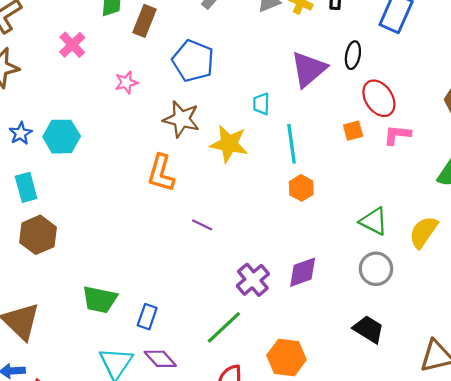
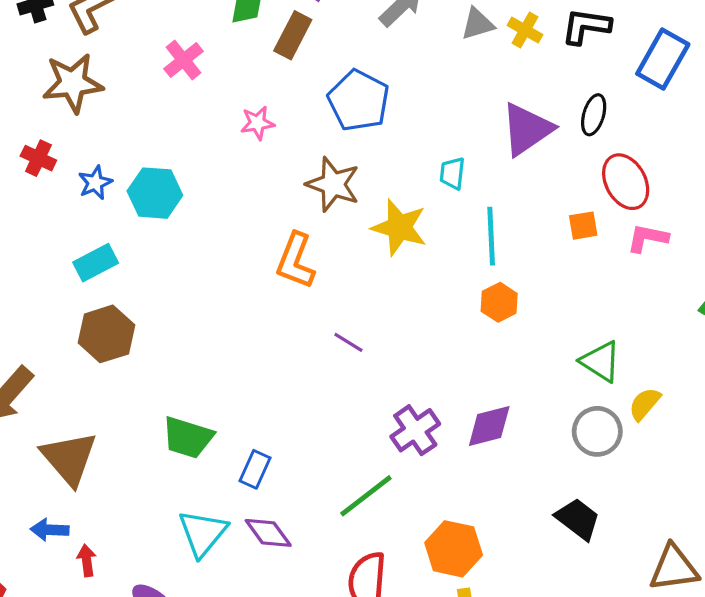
cyan rectangle: (26, 187) -> (96, 263), turned 72
yellow semicircle: (423, 232) -> (645, 404), moved, size x0.7

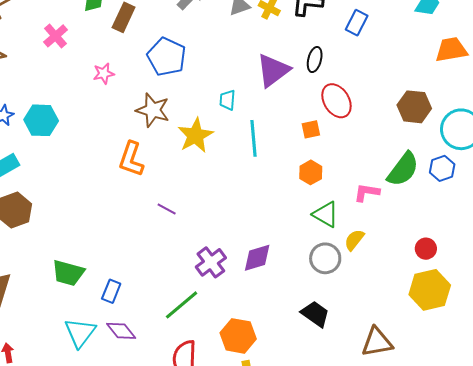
blue rectangle: (663, 59) -> (357, 23), size x0.7
yellow star: (399, 227) -> (195, 135), turned 30
pink L-shape: (647, 238) -> (367, 192), moved
orange hexagon: (499, 302) -> (311, 172), moved

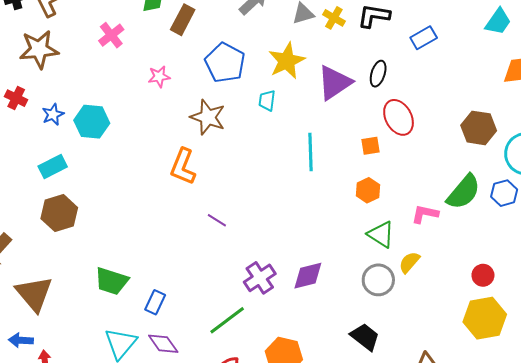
blue rectangle: (357, 23) -> (424, 38), turned 30
cyan trapezoid: (227, 100) -> (267, 100), moved
yellow star: (195, 135) -> (287, 61), moved

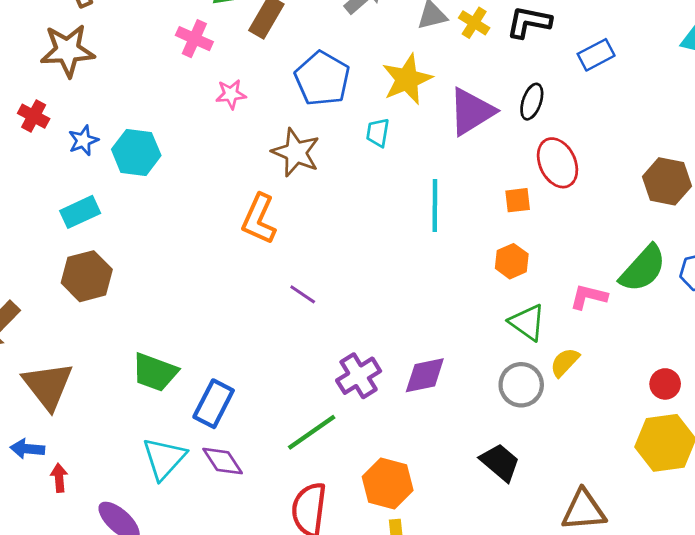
pink cross: (111, 35) -> (194, 39), moved, turned -30
blue rectangle: (155, 302) -> (214, 404), size x1.4

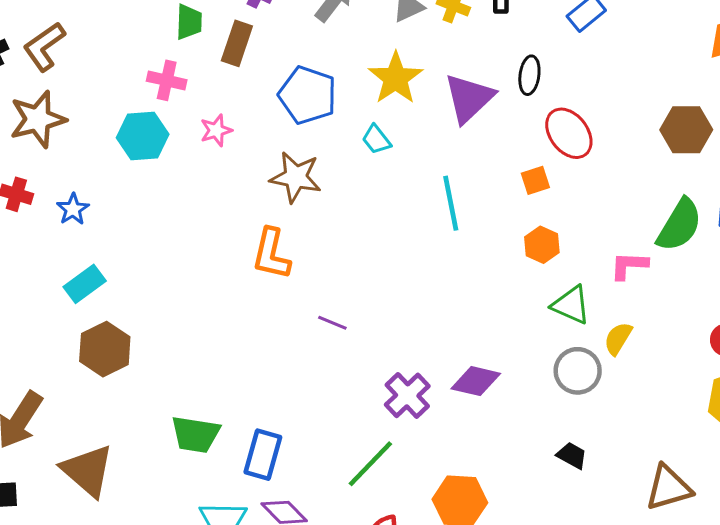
cyan trapezoid: (378, 133) -> (376, 140), turned -36
cyan hexagon: (136, 152) -> (143, 136), moved
purple diamond: (425, 375) -> (476, 381), turned 36
black trapezoid: (500, 462) -> (572, 456), size x0.7

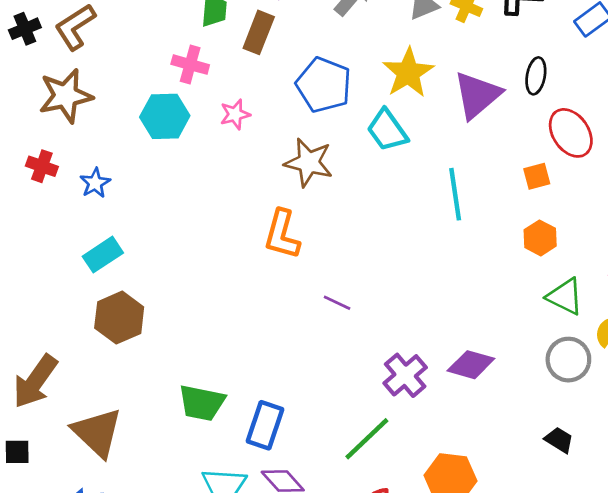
cyan trapezoid: (376, 140) -> (387, 130), size x1.5

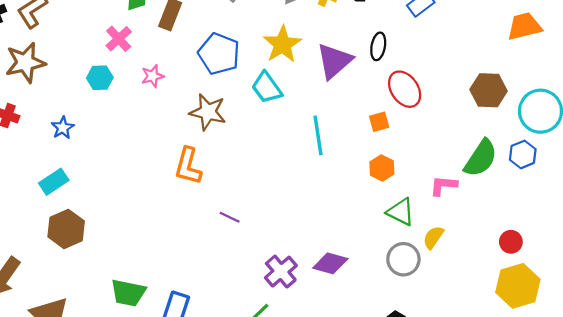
pink cross: (190, 65) -> (119, 39), turned 32
cyan hexagon: (165, 116) -> (100, 78), size x0.7
blue star: (95, 183) -> (63, 128), moved

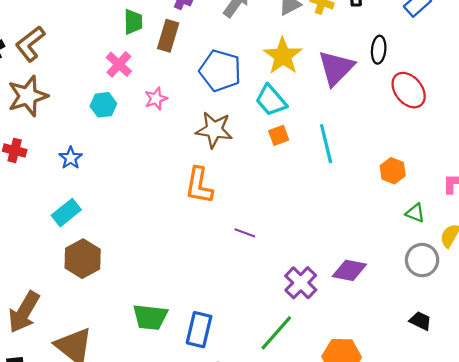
orange square: (379, 122) -> (279, 135), moved
green triangle: (401, 212) -> (415, 213), size x0.7

